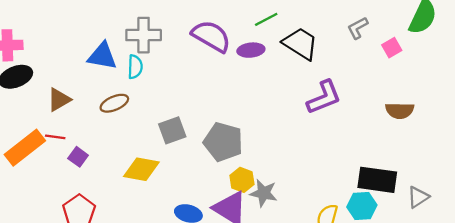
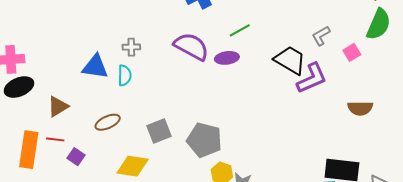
gray cross: (144, 35) -> (131, 47), size x0.6
black trapezoid: (300, 44) -> (290, 60), moved
purple L-shape: (324, 97) -> (312, 78), moved
brown ellipse: (114, 103) -> (108, 122), moved
orange rectangle: (25, 148) -> (29, 150), turned -42

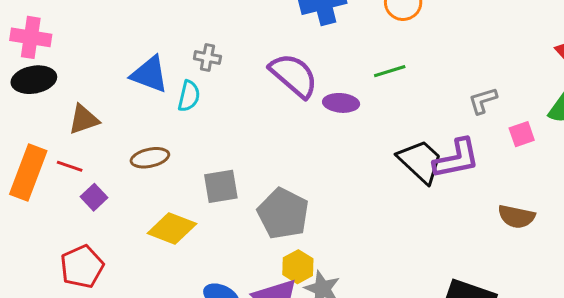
green line: (240, 30) -> (390, 71), moved
black trapezoid: (290, 60) -> (420, 161), moved

